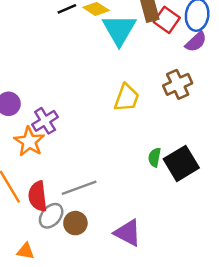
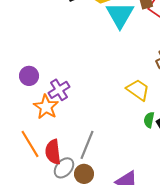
yellow trapezoid: (127, 98) -> (138, 90), moved, turned -75
gray line: (79, 188) -> (87, 145), turned -48

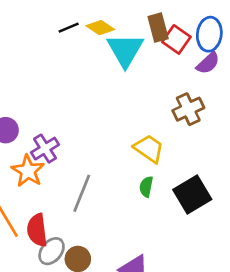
green semicircle: (149, 120) -> (146, 187), moved
gray line: (87, 145) -> (82, 193), moved

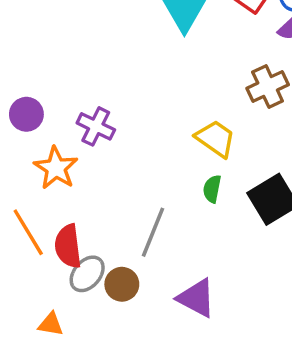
purple cross: (45, 149) -> (96, 126), moved, turned -32
gray line: (82, 193) -> (153, 232), moved

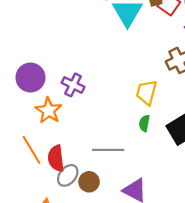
purple circle: (26, 114) -> (30, 78), size x1.4
yellow trapezoid: (216, 139) -> (146, 92), turned -110
gray line: (153, 232) -> (108, 150), turned 68

